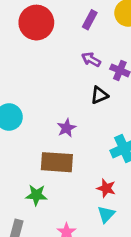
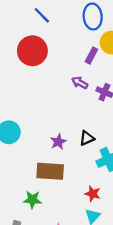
purple rectangle: (90, 20) -> (91, 56), moved
black triangle: (99, 95) -> (87, 138), moved

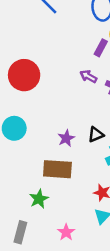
red circle: (32, 51) -> (24, 75), moved
green star: (32, 200) -> (39, 199), turned -30

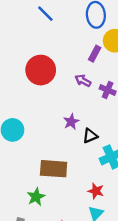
red circle: (24, 75) -> (41, 70), moved
purple star: (66, 138) -> (71, 122), moved

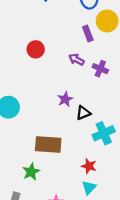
purple rectangle: (95, 54) -> (88, 33), turned -49
red circle: (41, 70) -> (36, 49), size x0.6

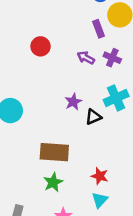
purple cross: (100, 69) -> (112, 58), moved
cyan cross: (104, 133) -> (116, 98), moved
green star: (31, 172) -> (53, 182), moved

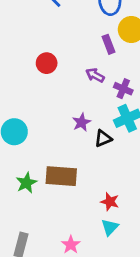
purple cross: (112, 58) -> (123, 89), moved
green star: (53, 182) -> (26, 183), moved

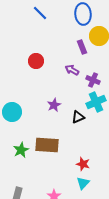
purple star: (82, 122) -> (54, 105), moved

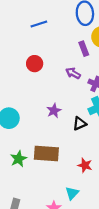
blue line: (40, 13) -> (39, 24), moved, turned -63
red star: (83, 164) -> (85, 165), moved
cyan triangle: (83, 183) -> (72, 193), moved

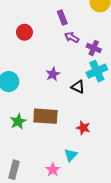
purple rectangle: (84, 49) -> (62, 18), moved
red circle: (35, 64) -> (24, 32), moved
black triangle: (80, 124) -> (78, 87), turned 48

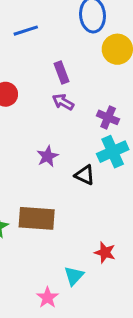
purple arrow: (72, 37) -> (63, 102), moved
red star: (83, 128) -> (105, 253), moved

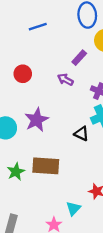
purple rectangle: (61, 72) -> (79, 58), moved, turned 63
purple star: (47, 156) -> (37, 120), moved, size x1.5

